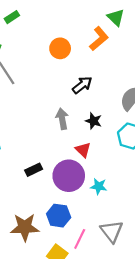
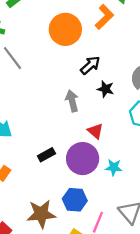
orange circle: (60, 48) -> (65, 29), size x1.5
black star: (94, 121) -> (105, 89), moved

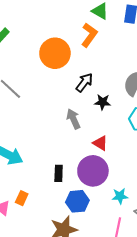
black rectangle: (46, 155) -> (59, 173), turned -49
cyan star: (114, 167) -> (120, 196), moved
blue hexagon: (75, 200) -> (77, 201), moved

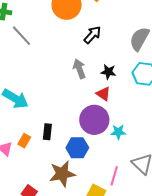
black star: (103, 102) -> (108, 72), moved
black rectangle: (59, 173) -> (47, 132), moved
cyan star: (120, 196) -> (118, 132), moved

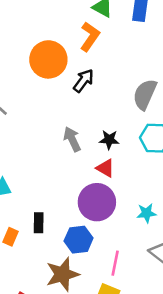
black arrow: (92, 35) -> (84, 81), moved
cyan star: (118, 132) -> (146, 213), moved
pink line: (114, 176) -> (115, 263), moved

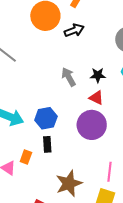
black arrow: (84, 81) -> (74, 30), turned 36
blue hexagon: (79, 240) -> (46, 118), moved

